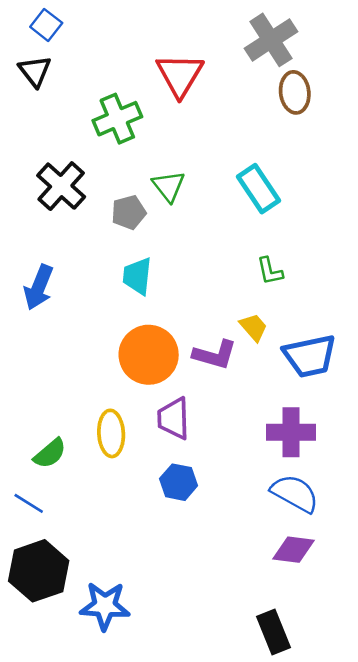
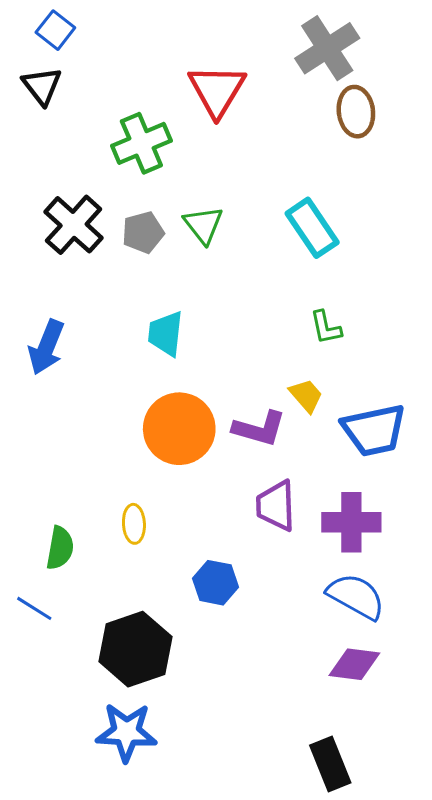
gray pentagon: (129, 212) -> (143, 232), moved
purple trapezoid: (174, 418) -> (276, 506), moved
yellow ellipse: (111, 433) -> (134, 524), size x0.7
green semicircle: (50, 453) -> (60, 548), turned -40
black hexagon: (39, 571) -> (135, 649), moved

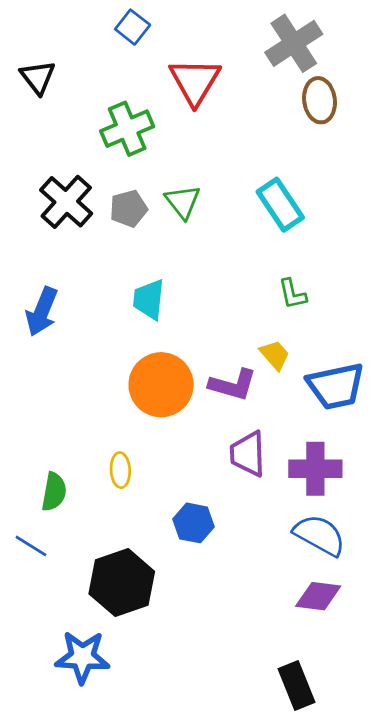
blue square: (55, 30) -> (133, 27), moved
blue star: (126, 732) -> (82, 657), moved

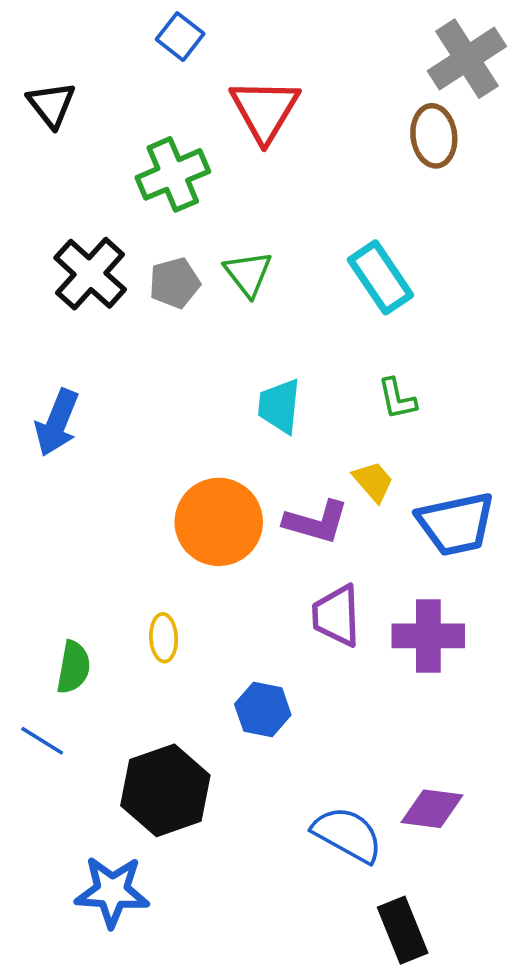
gray cross: (294, 43) -> (467, 59), moved
cyan trapezoid: (149, 299) -> (279, 406), moved
blue semicircle: (320, 535) -> (347, 834), moved

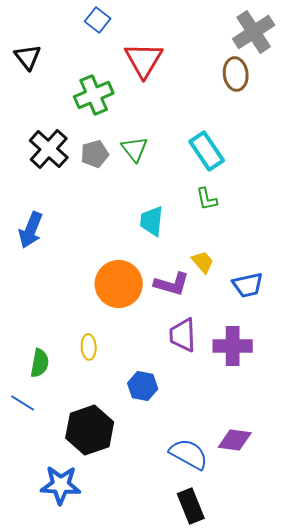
green L-shape: (397, 399) -> (207, 199), moved
blue trapezoid: (456, 524) -> (248, 285), size x0.7
black rectangle: (403, 930) -> (191, 506), moved

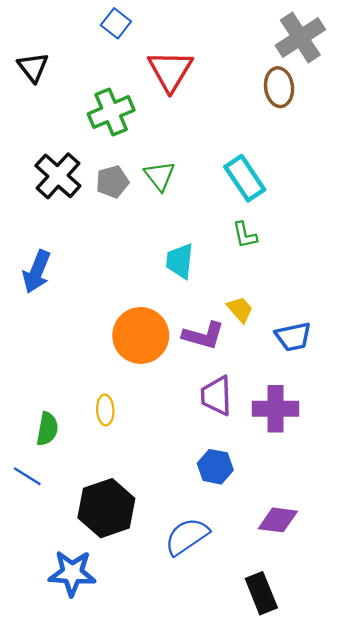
blue hexagon: (143, 386) -> (215, 467), moved
blue semicircle: (189, 454) -> (187, 536), moved, turned -63
black rectangle: (191, 506) -> (261, 593), moved

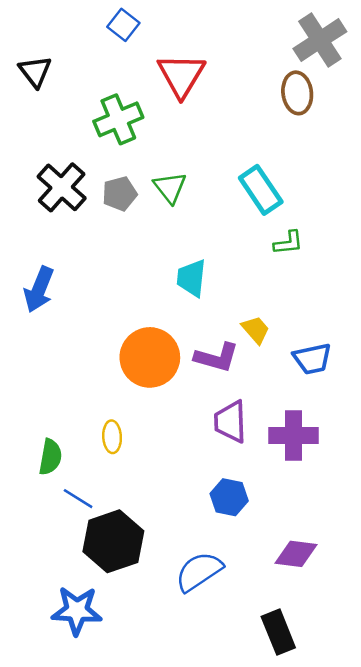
green L-shape: (245, 235) -> (288, 243), moved, turned -84
blue line: (27, 476) -> (78, 499), moved

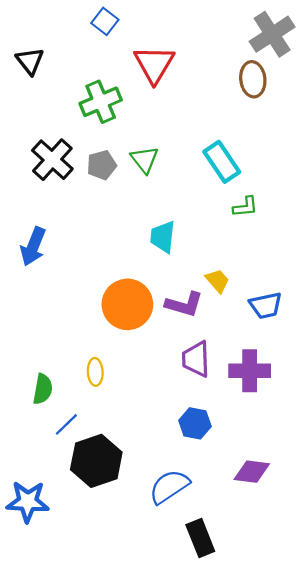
blue line: (78, 499) -> (66, 424), turned -76
blue star: (77, 611) -> (28, 502), moved
black rectangle: (278, 632) -> (200, 538), moved

